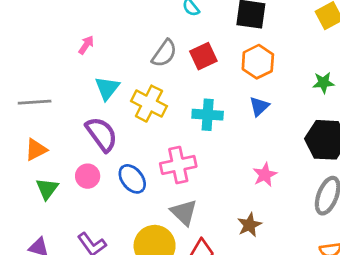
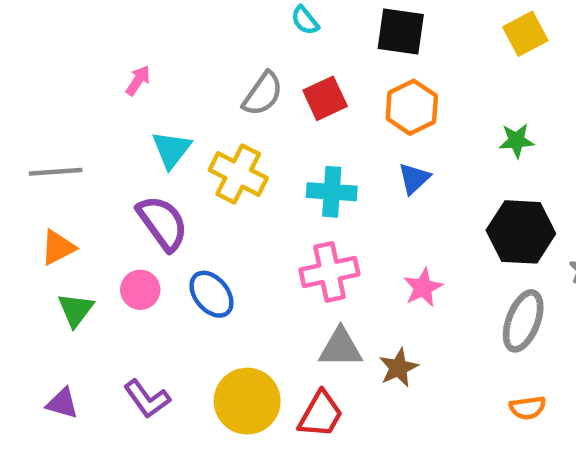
pink cross: (178, 165) -> (329, 272), moved
gray triangle: (184, 212) -> (341, 348), moved, turned -44

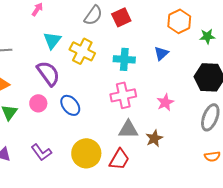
orange hexagon: (412, 107) -> (179, 21), moved

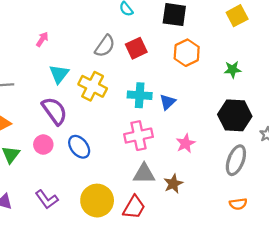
orange hexagon: (179, 21) -> (187, 53), moved
blue triangle: (161, 53) -> (168, 102), moved

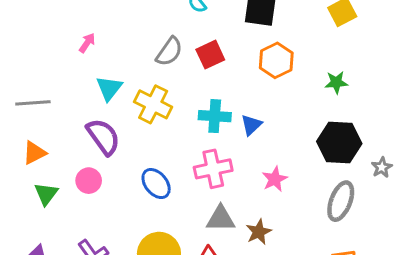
blue ellipse: (79, 147) -> (156, 184), moved

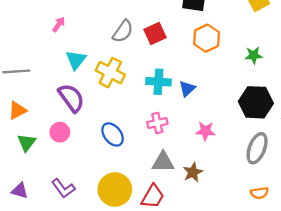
pink cross: (213, 169) -> (157, 123), size x0.7
pink star: (275, 179) -> (205, 131), turned 30

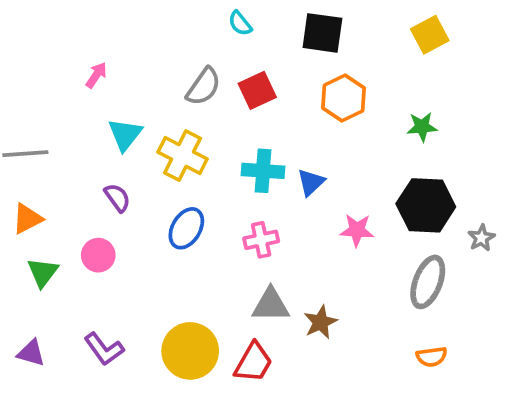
purple semicircle: (71, 98) -> (117, 198), size x0.6
pink star: (205, 131) -> (357, 230), moved
blue ellipse: (113, 134) -> (186, 228), moved, turned 70

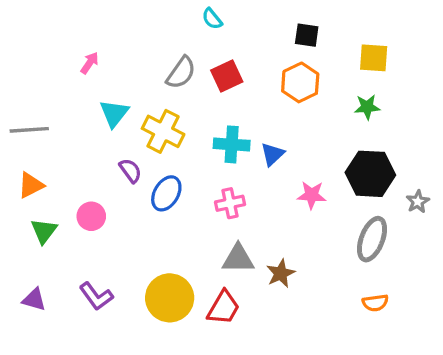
black square: (322, 33) -> (307, 35), moved, size x0.7
yellow square: (430, 35) -> (374, 58), moved, turned 32
purple semicircle: (117, 198) -> (130, 171), moved

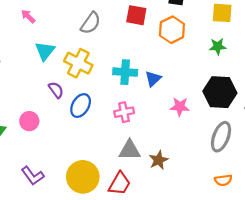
pink arrow: (90, 63) -> (28, 16), turned -80
red square: (227, 76) -> (136, 15), moved, turned 35

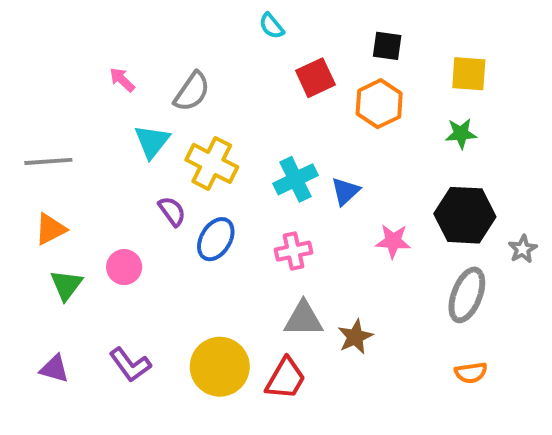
red square: (136, 15) -> (315, 78), turned -35
gray semicircle: (91, 23) -> (192, 92), moved
cyan cross: (125, 72) -> (295, 179), turned -30

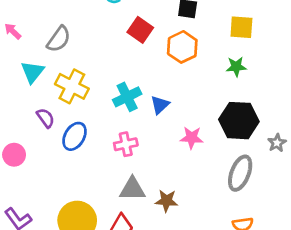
red square: (315, 78) -> (140, 30), turned -30
brown star: (355, 337) -> (167, 201), turned 30

